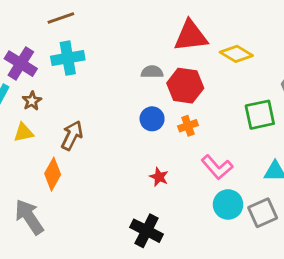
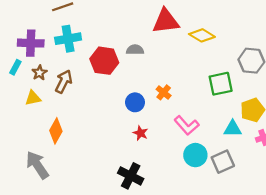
purple cross: (21, 64) -> (31, 43), turned -30
red hexagon: (185, 86) -> (104, 61), moved
blue circle: (152, 119) -> (135, 102), moved
orange cross: (188, 126) -> (164, 92), turned -32
brown arrow: (72, 135) -> (64, 81), moved

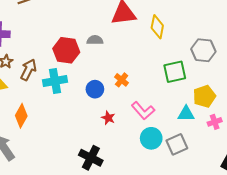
yellow diamond: (202, 35) -> (157, 27), turned 70
cyan cross: (68, 39) -> (55, 81), moved
red star: (140, 133) -> (108, 118), moved

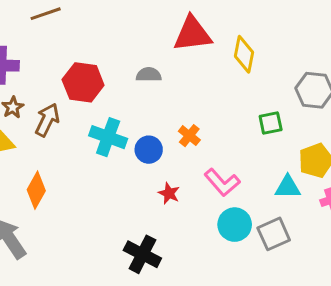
red hexagon: (66, 50) -> (83, 82), moved
green square: (175, 72) -> (271, 123), size x0.7
cyan cross: (55, 81) -> (108, 137), moved, turned 30

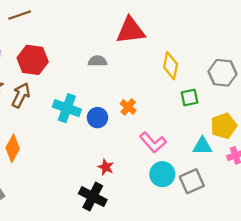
yellow diamond: (244, 54) -> (171, 66), moved
red hexagon: (83, 82) -> (33, 60), moved
red star: (169, 193) -> (106, 167), moved

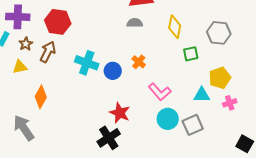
gray semicircle: (97, 61) -> (135, 23), moved
red star: (106, 167) -> (120, 113), size x1.5
black cross: (93, 197) -> (109, 138), turned 30

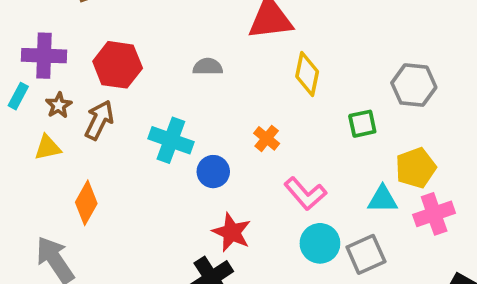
gray semicircle: (135, 23) -> (208, 67), moved
yellow diamond: (175, 27) -> (307, 74), moved
blue circle: (113, 71) -> (213, 172), moved
pink cross: (230, 103) -> (434, 214), size x1.5

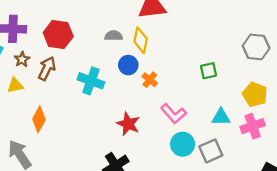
yellow diamond: (307, 74) -> (141, 40), moved
gray hexagon: (414, 85) -> (256, 47), moved
yellow pentagon: (416, 168) -> (255, 94), moved, turned -30
blue circle: (213, 172) -> (128, 65), moved
red star: (232, 232) -> (128, 124), moved

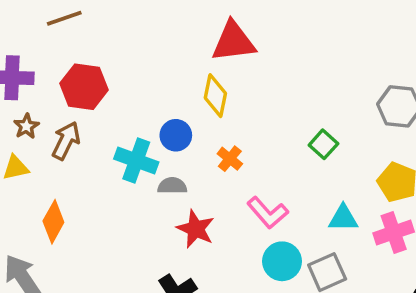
gray semicircle: (114, 36) -> (172, 186), moved
blue circle: (128, 65) -> (176, 135), moved
green square: (209, 71) -> (323, 144), turned -36

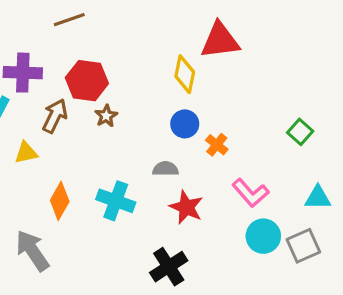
yellow diamond: (215, 96) -> (185, 74), moved
brown star: (26, 126) -> (106, 116), moved
blue circle: (176, 135) -> (185, 124), moved
brown arrow: (66, 141) -> (55, 116), moved
cyan cross: (136, 160) -> (116, 201), moved

